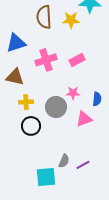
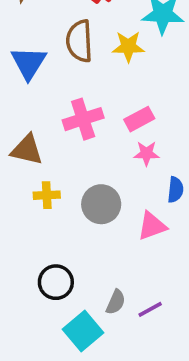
blue triangle: (16, 43) -> (29, 63), moved, turned -40
pink star: (73, 93) -> (146, 153), moved
black circle: (31, 126) -> (56, 282), moved
cyan square: (46, 177) -> (83, 331), turned -35

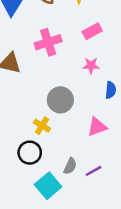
pink rectangle: (139, 119) -> (92, 31), moved
yellow cross: (47, 195) -> (42, 126), moved, turned 35
pink triangle: (152, 226) -> (97, 127), moved

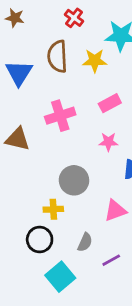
yellow cross: (42, 126) -> (53, 209), turned -35
gray semicircle: (70, 166) -> (85, 242), moved

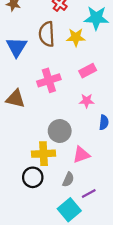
yellow cross: (53, 209) -> (44, 154), size x1.5
pink triangle: (115, 211) -> (81, 155), moved
cyan square: (60, 277) -> (69, 210), moved

